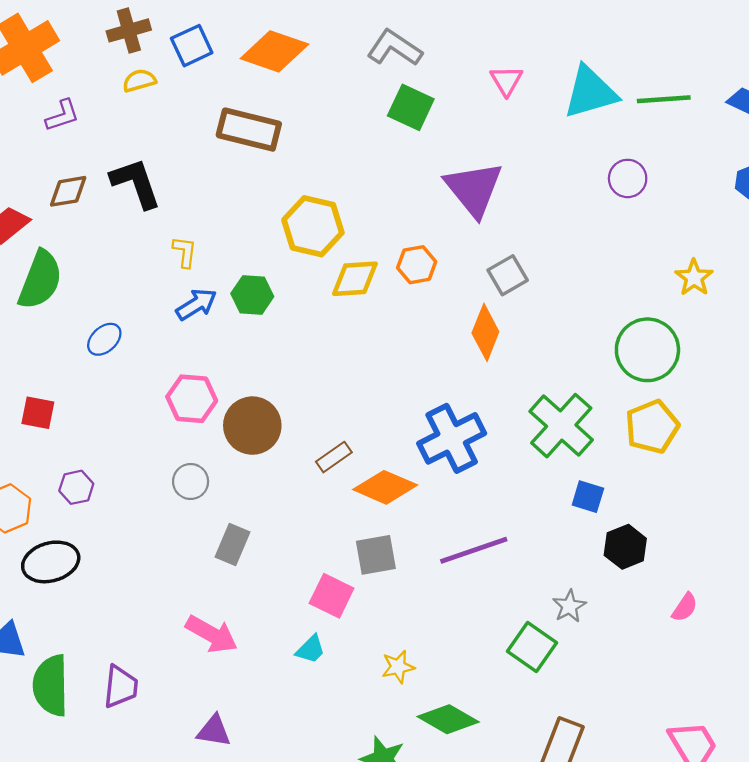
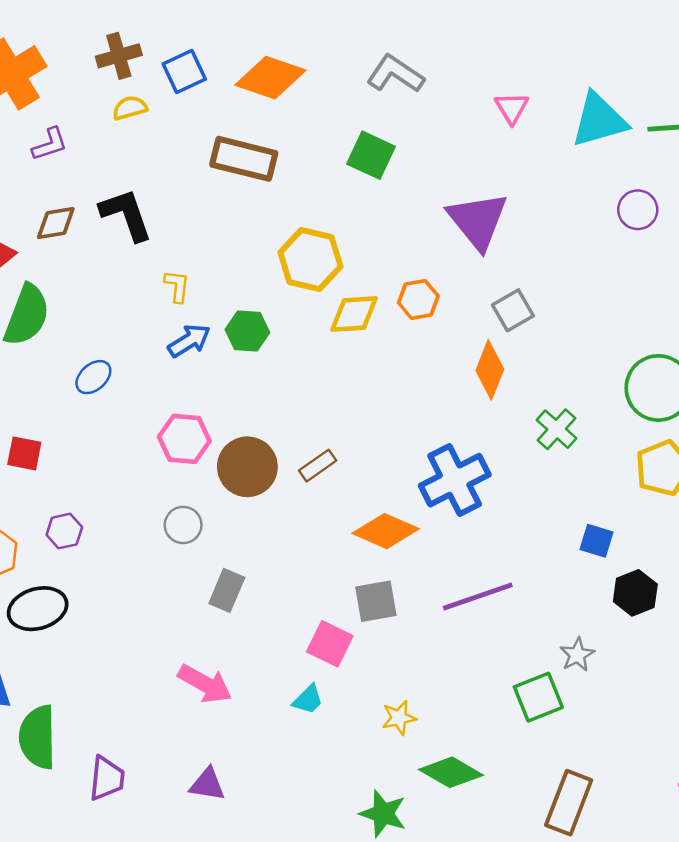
green square: (411, 107) -> (371, 155), moved
green cross: (561, 426) -> (557, 429), moved, size x0.6
brown rectangle: (334, 457) -> (318, 466), moved
green square: (532, 647) -> (538, 697), turned 33
purple trapezoid: (121, 687) -> (107, 778), moved

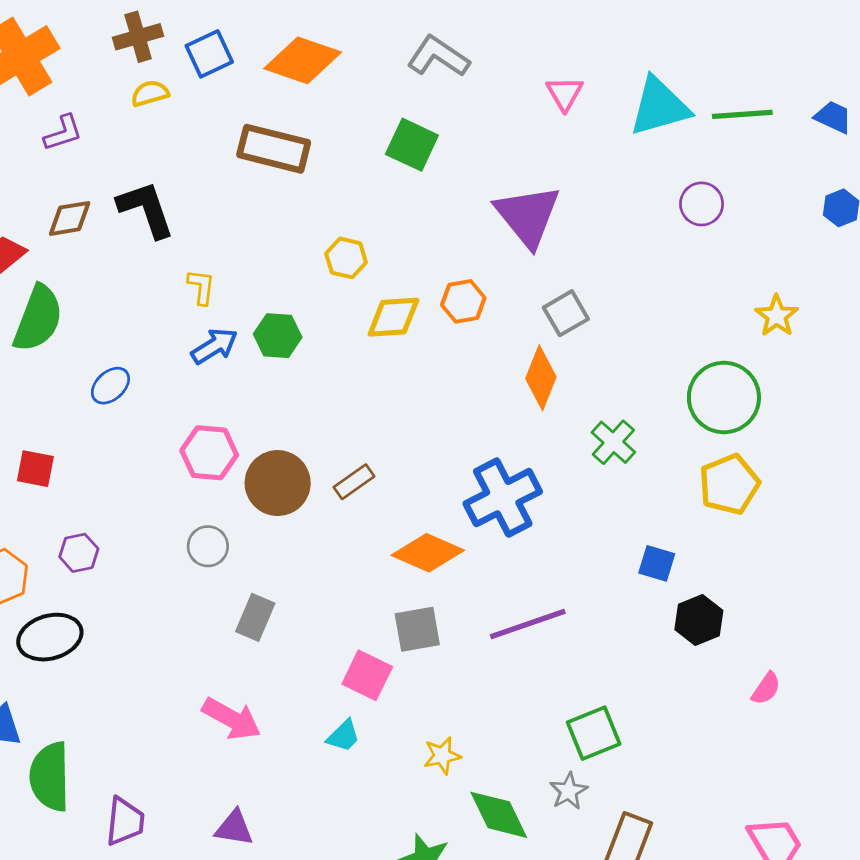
yellow hexagon: (310, 259) -> (346, 258), size x0.6
gray star: (577, 655) -> (569, 791), moved
green diamond: (451, 772) -> (499, 815), turned 34

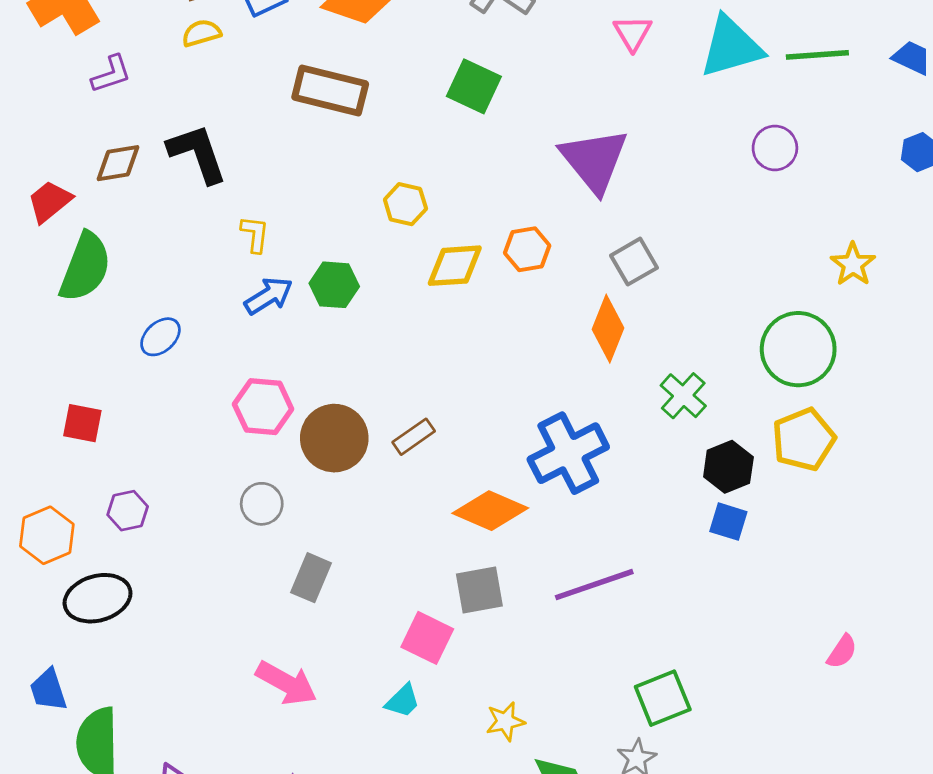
black hexagon: (699, 620) -> (728, 467), moved

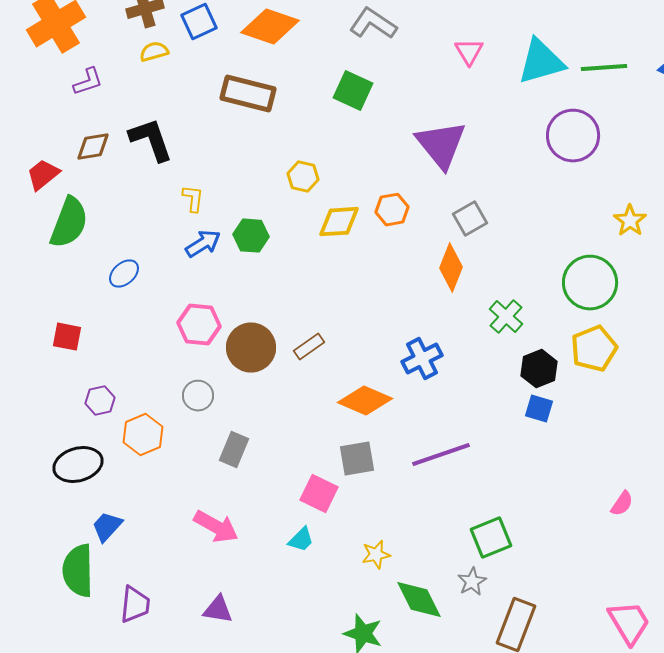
purple circle: (775, 148) -> (573, 136), size x1.6
blue cross: (568, 453) -> (422, 359), size x0.7
orange hexagon: (47, 535) -> (143, 435), moved
blue trapezoid: (48, 690) -> (107, 527), moved, turned 60

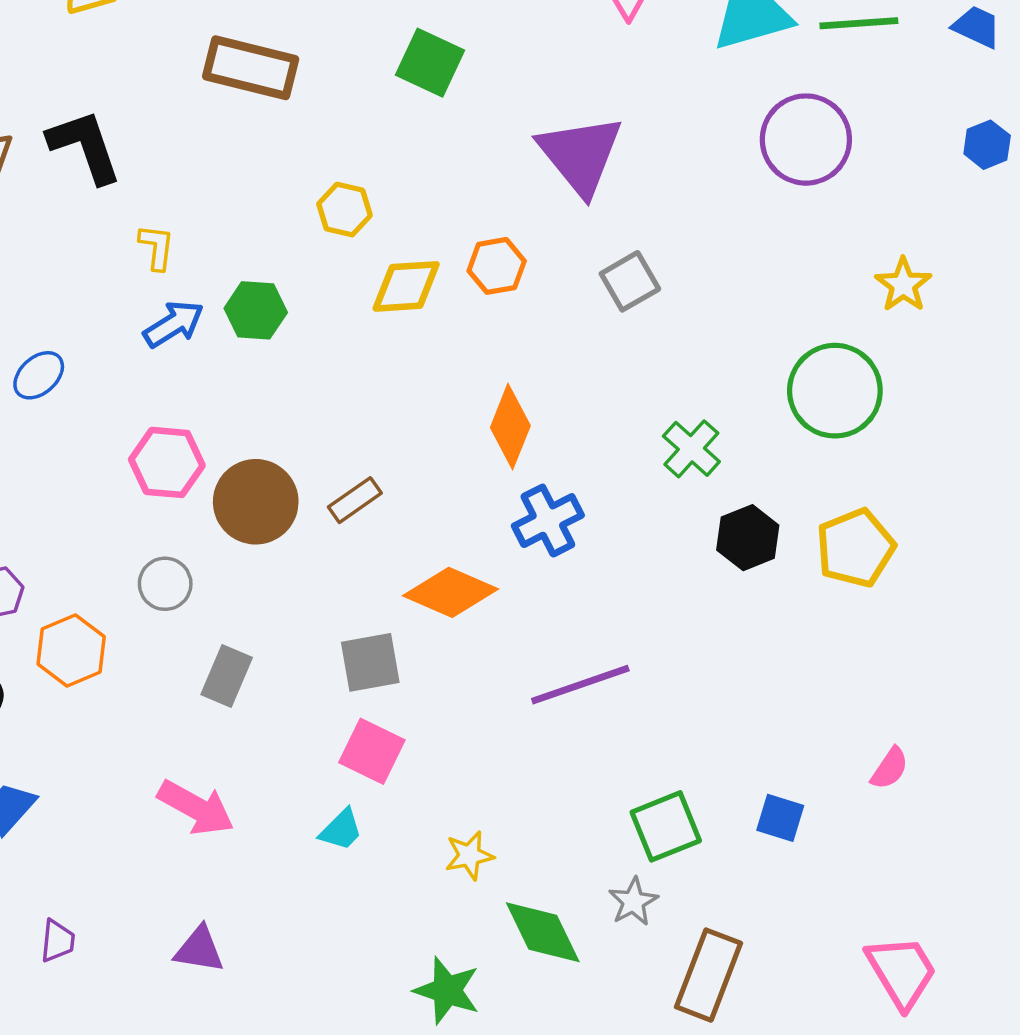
orange diamond: (451, 268) -> (510, 427), moved
yellow pentagon: (594, 349) -> (855, 548), moved
blue square: (539, 409) -> (780, 818), moved
gray square: (357, 459) -> (370, 662), moved
purple trapezoid: (135, 605) -> (57, 941), size x0.7

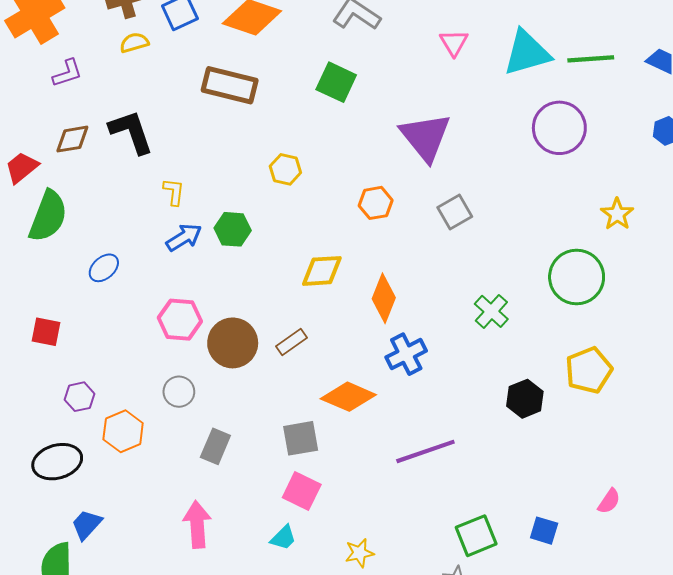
yellow diamond: (406, 286) -> (322, 271), moved
black hexagon: (748, 538) -> (525, 399), moved
pink arrow: (196, 808) -> (197, 525), turned -123

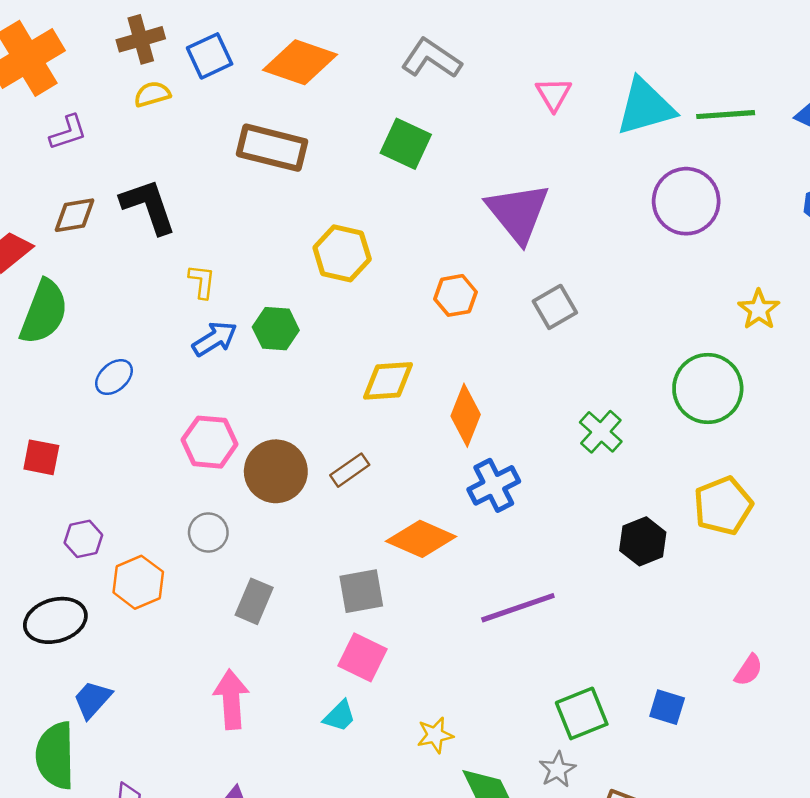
yellow hexagon: (285, 169) -> (342, 253), size x1.4

